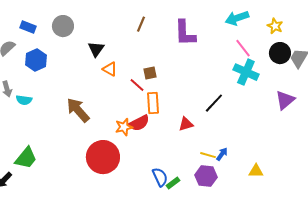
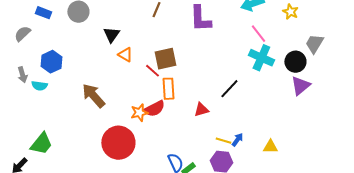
black circle: (280, 53) -> (295, 62), moved
blue hexagon: (36, 60) -> (51, 62), moved
brown square: (150, 73) -> (165, 59), size x1.6
yellow triangle: (256, 171) -> (270, 147), moved

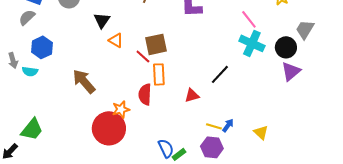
gray semicircle: (22, 34) -> (27, 17), moved
red semicircle: (154, 109) -> (145, 94), turned 120
orange star: (139, 113) -> (121, 109), moved
yellow triangle: (270, 147) -> (261, 132), turned 42

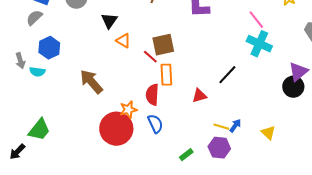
black circle: (286, 47) -> (293, 87), moved
blue semicircle: (166, 148) -> (155, 124), moved

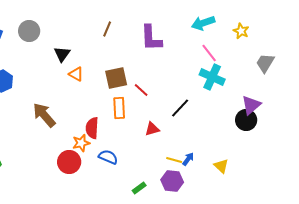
red line: (150, 57) -> (141, 90), moved
red semicircle: (152, 95) -> (92, 128), moved
blue semicircle: (155, 124) -> (108, 157), turned -42
red circle: (116, 129) -> (69, 162), size x0.7

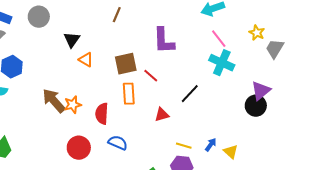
yellow star: (241, 31) -> (257, 33), moved
purple L-shape: (151, 38) -> (164, 41), moved
orange star: (81, 143) -> (73, 105), moved
blue arrow: (188, 159) -> (211, 145), moved

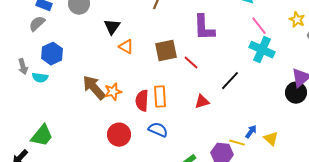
orange rectangle: (129, 94) -> (160, 97), moved
yellow line: (184, 146) -> (237, 143), moved

